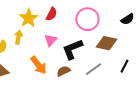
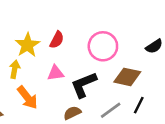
pink triangle: (50, 40) -> (56, 73), turned 40
orange arrow: (38, 65) -> (27, 97), moved
black line: (124, 66) -> (139, 105), moved

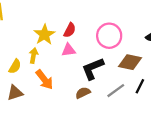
pink triangle: (56, 73) -> (69, 50), moved

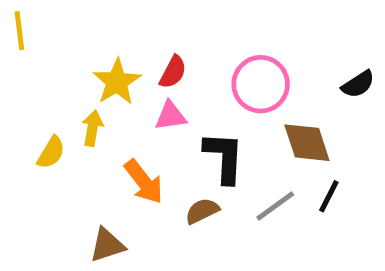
brown diamond: (130, 62) -> (307, 143), turned 60
black L-shape: (93, 69) -> (224, 157), turned 115
orange arrow: (44, 80) -> (144, 182), moved
brown triangle: (15, 93) -> (107, 245), moved

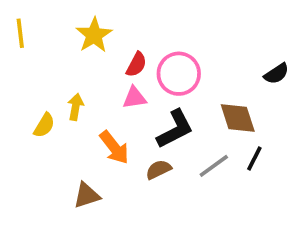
yellow star: (117, 82) -> (94, 35), moved
pink circle: (261, 84) -> (179, 74), moved
black L-shape: (224, 157) -> (175, 129), turned 60

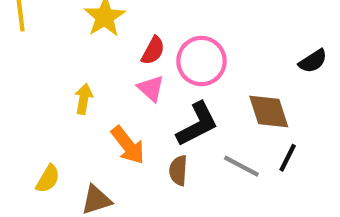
pink triangle: (135, 98) -> (151, 88), turned 50
yellow semicircle: (44, 125) -> (48, 179), moved
gray line: (214, 166) -> (241, 166), turned 64
brown semicircle: (158, 170) -> (178, 170), turned -60

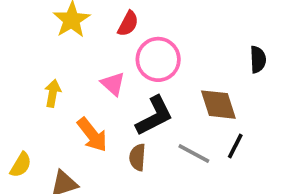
red semicircle: (153, 51) -> (128, 24), moved
black semicircle: (313, 61) -> (258, 59), turned -60

